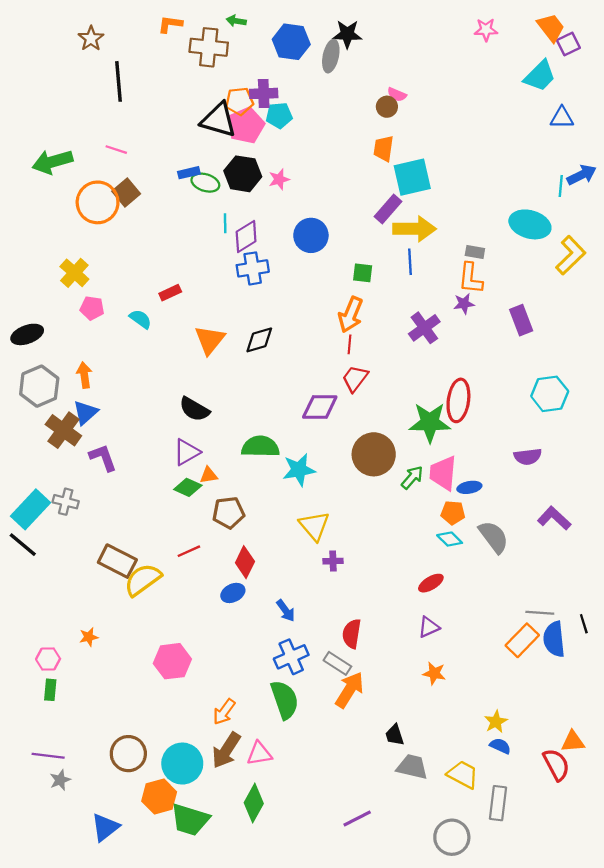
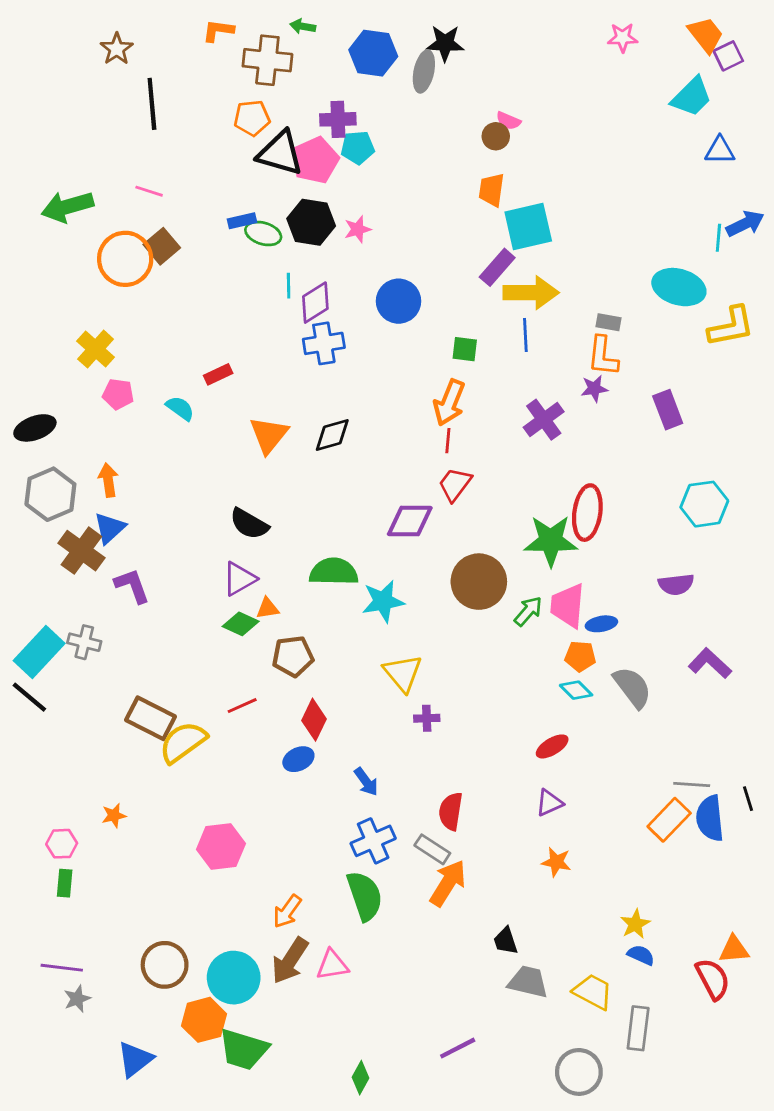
orange pentagon: (239, 101) -> (252, 118), moved
yellow L-shape: (571, 255) -> (731, 327), turned 33
green diamond: (254, 803) -> (360, 1078), moved, size x0.7

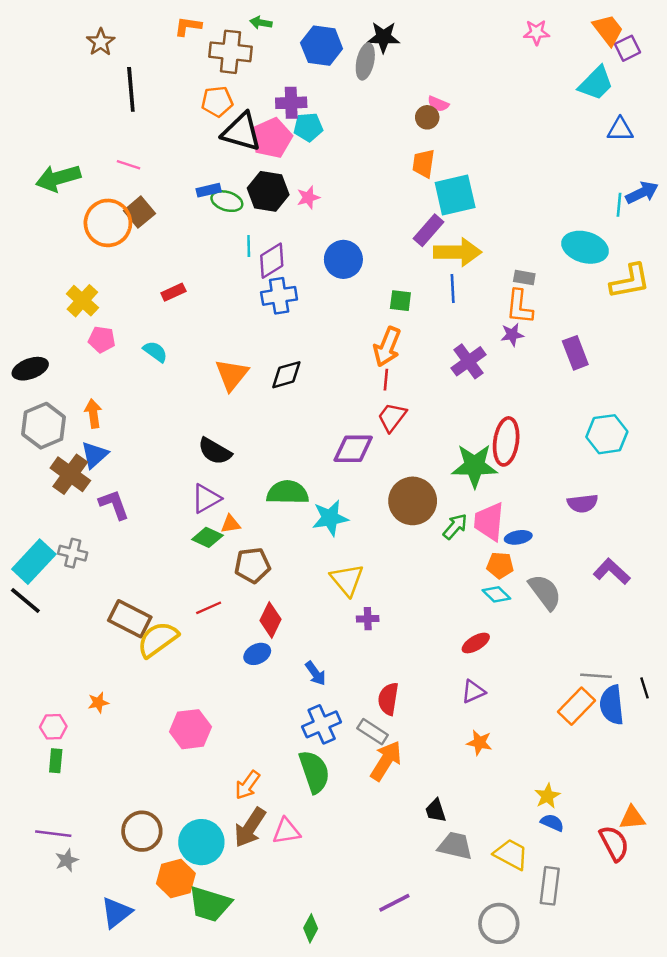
red rectangle: (218, 374) -> (173, 292), moved

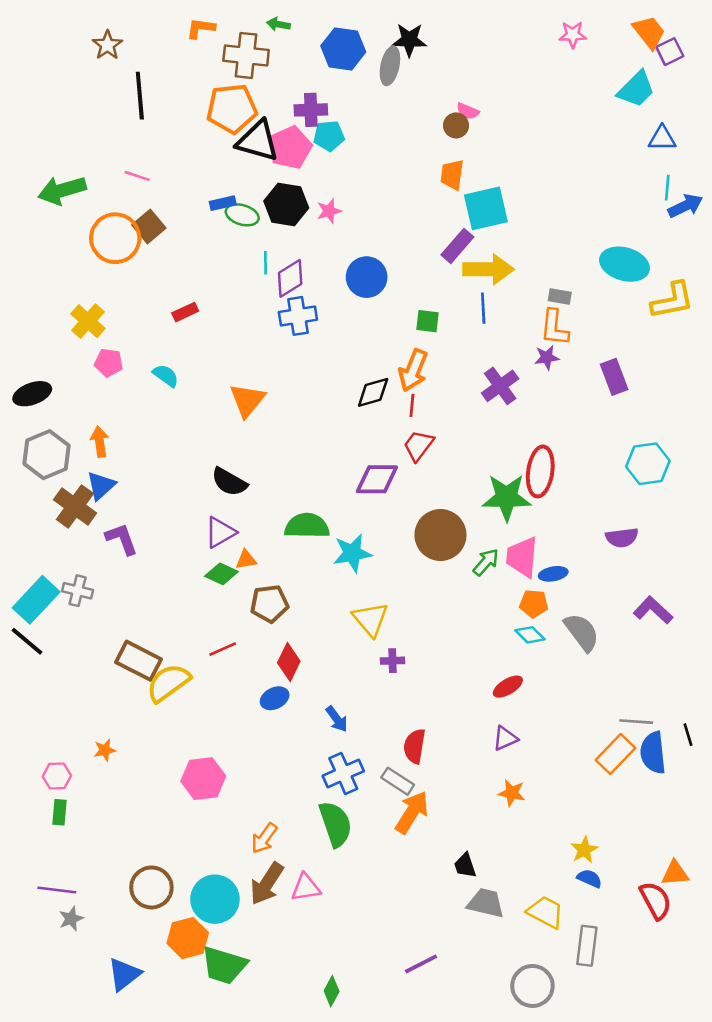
orange pentagon: (217, 102) -> (232, 109), size x1.5
cyan line: (619, 205) -> (667, 188), moved
black diamond: (286, 375) -> (373, 392), moved

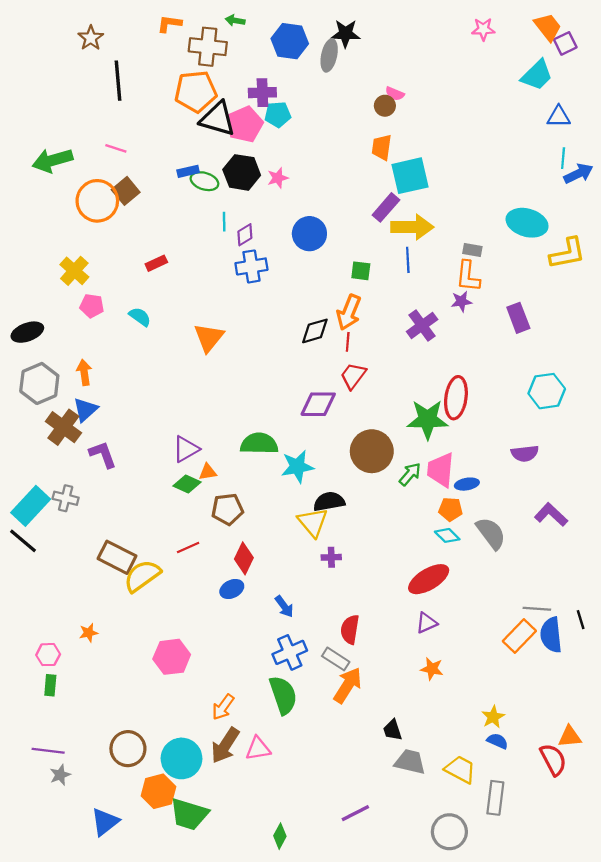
purple diamond: (290, 278) -> (245, 235), size x0.7
black semicircle: (229, 482) -> (329, 502), moved, turned 140
red ellipse: (508, 687) -> (429, 579), size x1.6

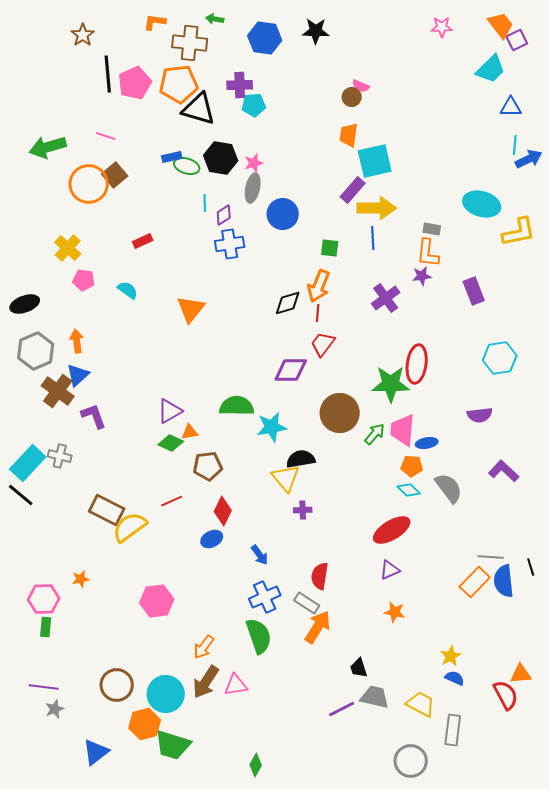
gray ellipse: (329, 55) -> (253, 188), moved
pink pentagon: (245, 124) -> (135, 83), moved
pink hexagon: (48, 655) -> (44, 599), size x1.4
purple line: (355, 813) -> (342, 709), moved

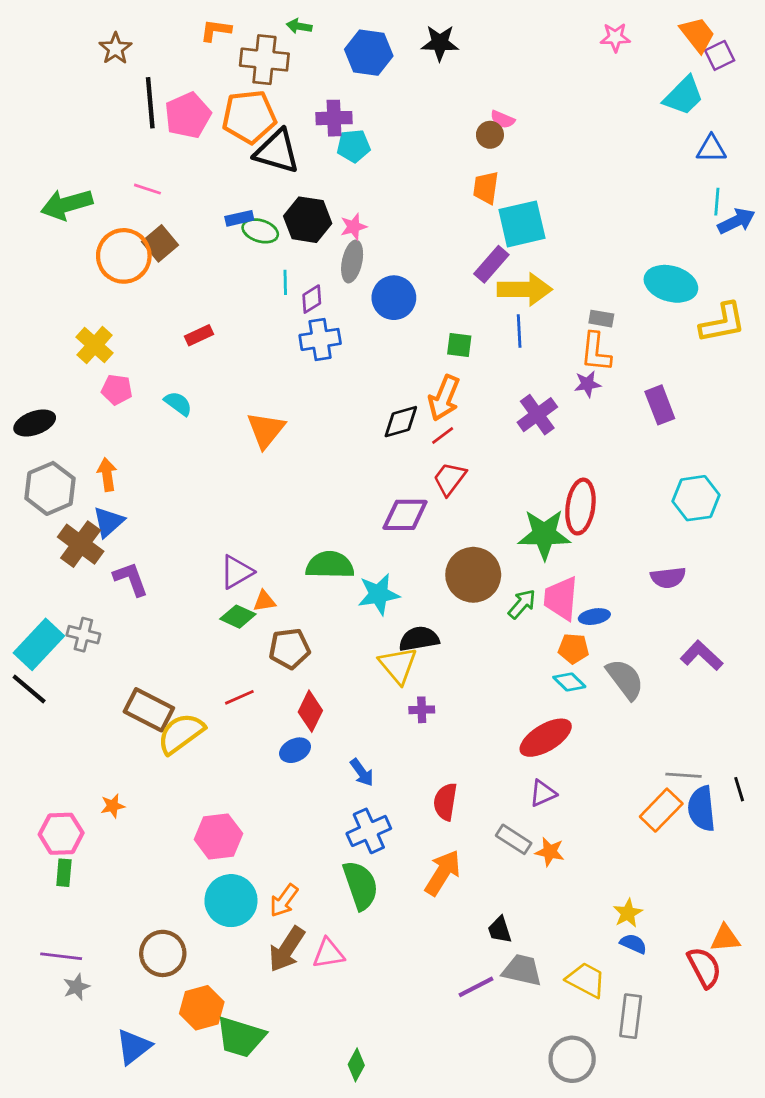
red line: (318, 313) -> (443, 436), turned 48
gray rectangle: (307, 603) -> (514, 839), moved
cyan circle: (166, 694) -> (231, 901), moved

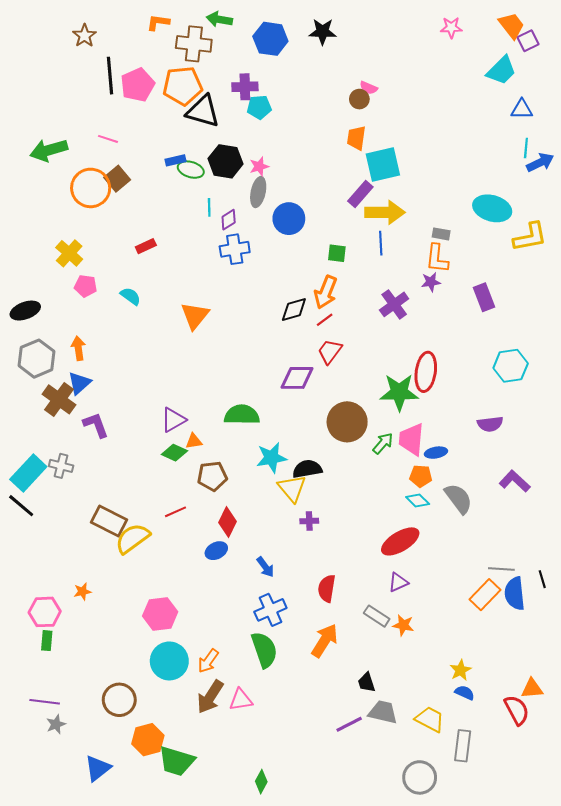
green arrow: (299, 26) -> (219, 19), size x1.4
cyan star: (379, 594) -> (271, 458), moved

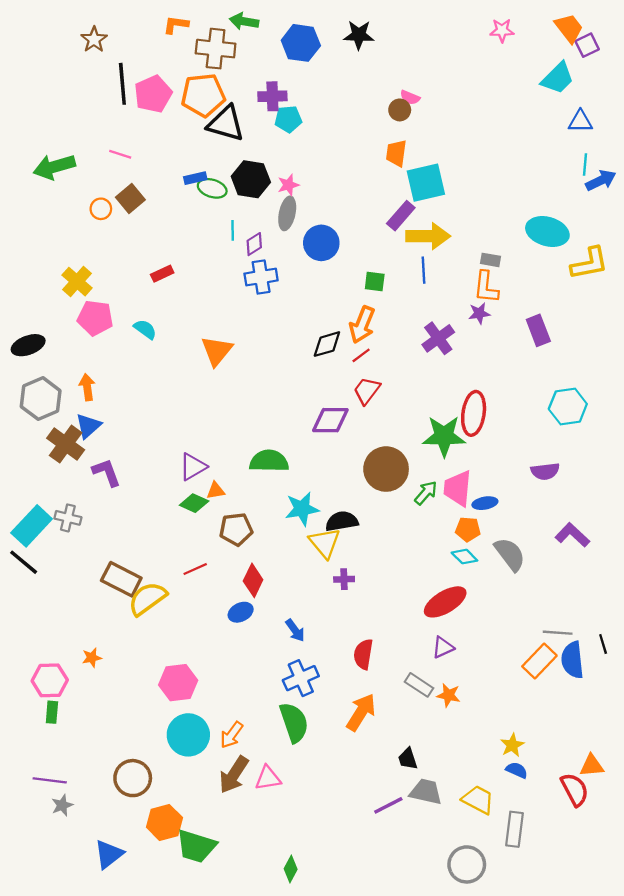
orange circle: (91, 188) -> (101, 209), size x0.5
pink pentagon: (86, 286) -> (95, 318), size x1.4

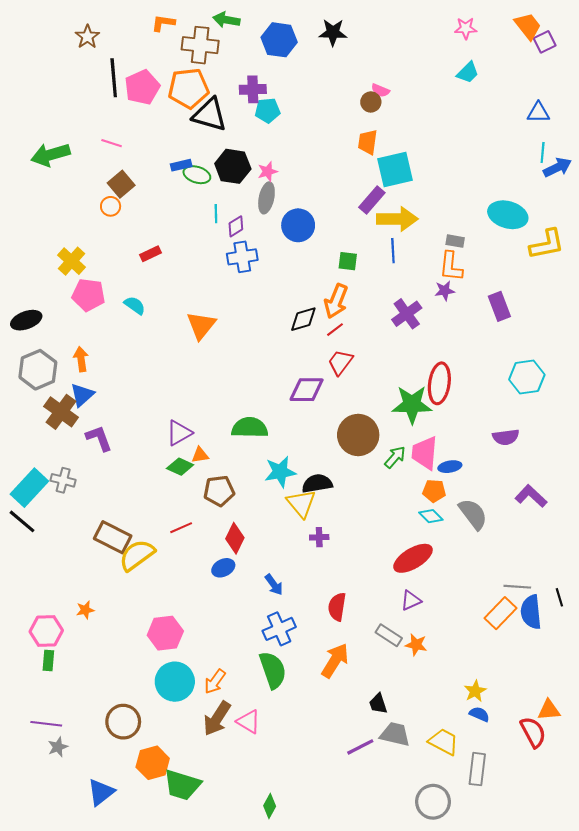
cyan trapezoid: (558, 78) -> (468, 72), moved, size x0.7
orange circle: (101, 209) -> (111, 206), moved
pink triangle: (268, 778) -> (249, 722), turned 40

